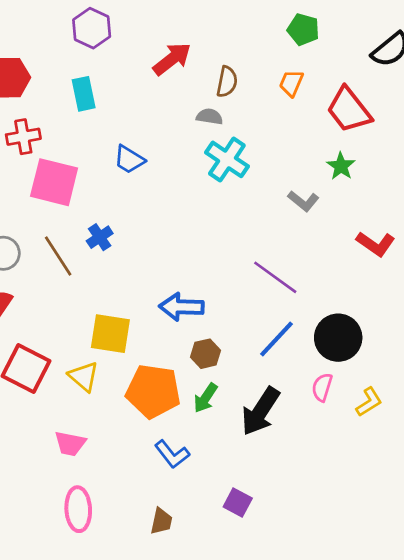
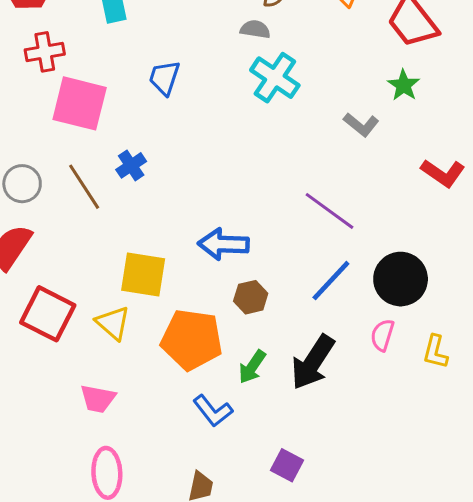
blue trapezoid: (129, 159) -> (164, 78), turned 76
green arrow: (206, 398) -> (252, 367), moved
yellow L-shape: (369, 402) -> (435, 352), turned 136

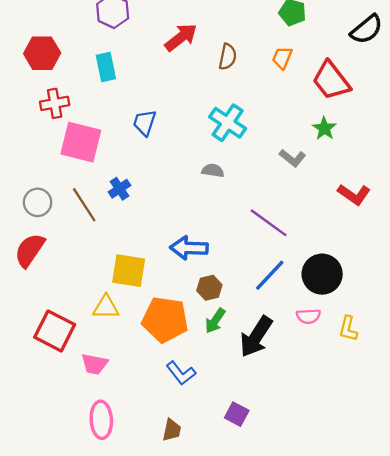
gray semicircle: (255, 29) -> (213, 171), moved
red square: (48, 314) -> (55, 331), moved
yellow triangle: (113, 323) -> (106, 307), turned -40
pink semicircle: (382, 335) -> (308, 316), turned -110
green arrow: (252, 367) -> (215, 321), moved

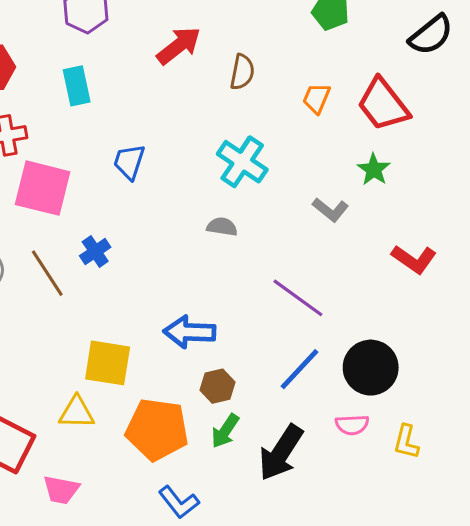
orange trapezoid: (282, 58) -> (316, 98), moved

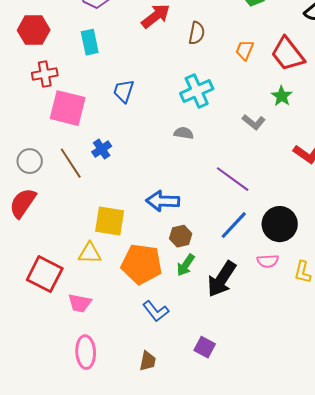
cyan cross: (242, 162) -> (197, 91), turned 32

